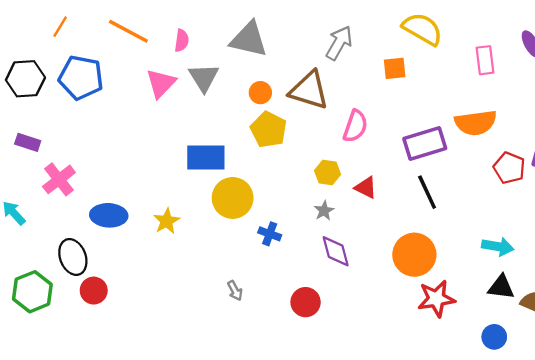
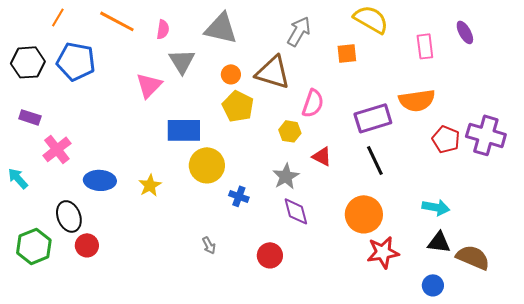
pink triangle: (161, 83) -> (149, 85), moved
yellow hexagon: (328, 172) -> (290, 131), moved
gray star: (324, 211) -> (286, 176), size x1.5

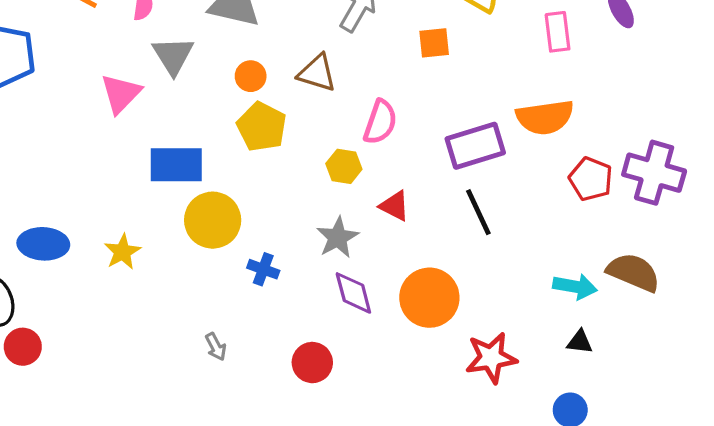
brown triangle: (273, 72) -> (317, 73), size x0.7
orange circle: (364, 214) -> (429, 298), moved
black triangle: (439, 242) -> (580, 342), size x0.7
brown semicircle: (473, 257) -> (633, 272), moved

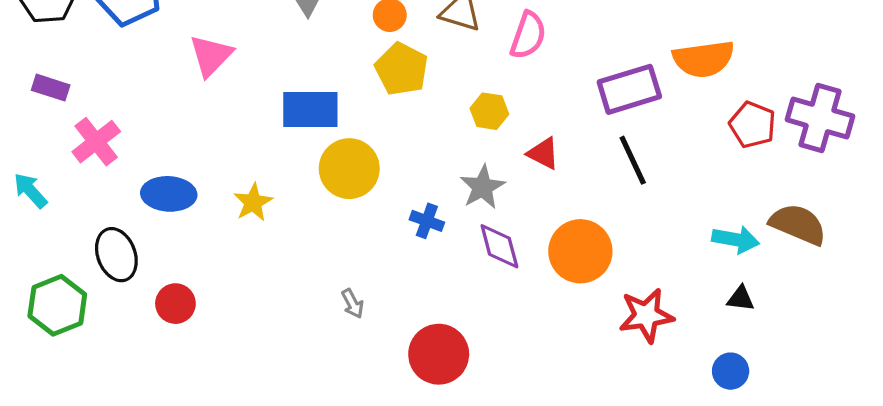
pink triangle: (121, 94) -> (211, 56), moved
pink semicircle: (380, 122) -> (528, 35), moved
blue cross: (263, 269) -> (427, 221), moved
red circle: (23, 347) -> (175, 304), moved
red circle: (312, 363) -> (439, 354), moved, size x1.4

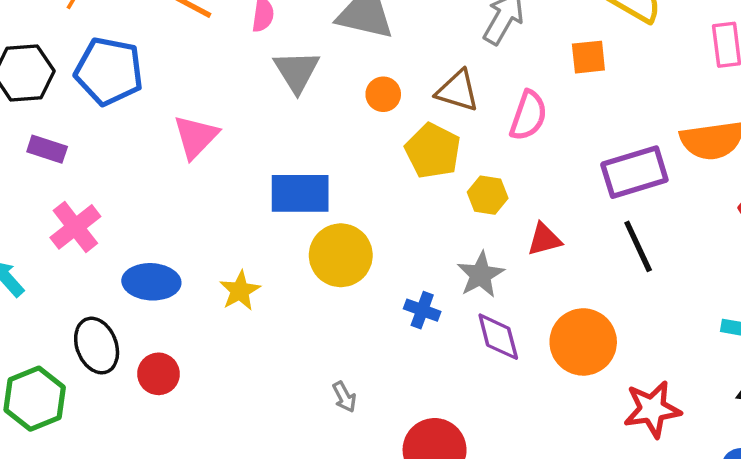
yellow pentagon: (402, 69) -> (433, 151), moved
purple rectangle: (51, 88) -> (47, 149), moved
red triangle: (543, 153) -> (544, 239), turned -42
red circle: (175, 304) -> (158, 374), moved

